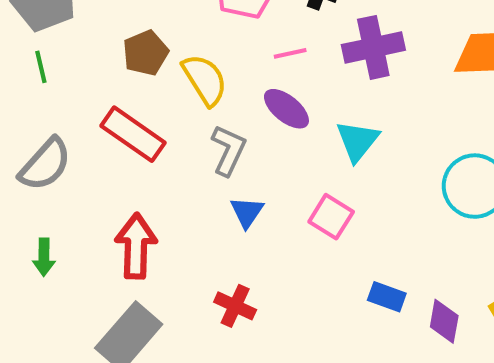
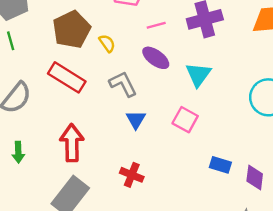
brown pentagon: (146, 53) -> (72, 29), size x1.4
yellow semicircle: (205, 80) -> (107, 43), size x0.6
gray L-shape: (228, 150) -> (123, 84), turned -48

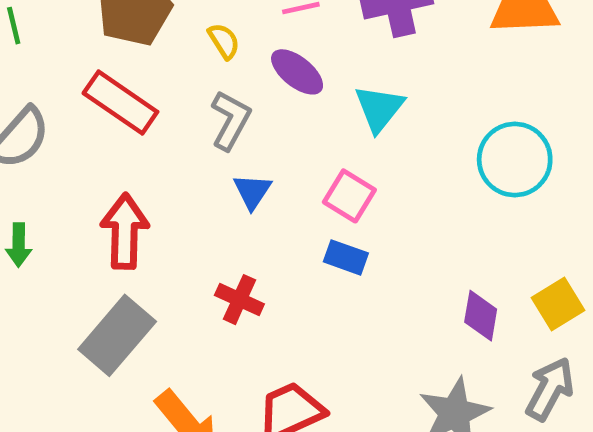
yellow semicircle: (107, 43) -> (224, 41), moved
gray L-shape: (123, 84) -> (231, 120), turned 52
blue rectangle: (220, 165) -> (346, 257), moved

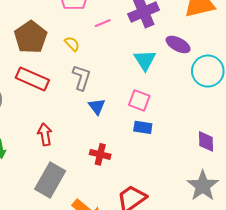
purple ellipse: (297, 72) -> (178, 44), moved
red arrow: (125, 231) -> (45, 134), size x0.7

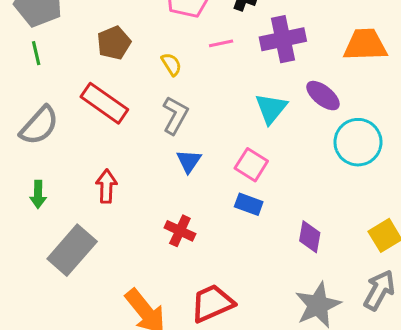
brown pentagon: (31, 37) -> (114, 43), size x0.7
purple diamond: (206, 141) -> (310, 237), moved
gray rectangle: (50, 180) -> (72, 250), moved

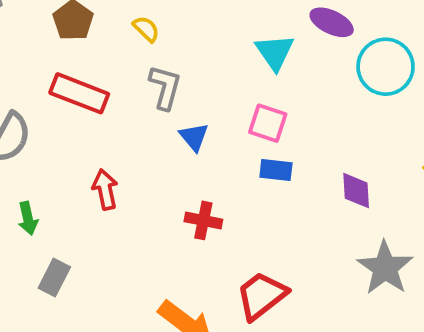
gray rectangle: (72, 250) -> (54, 278), moved, size x0.6

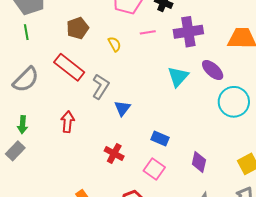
gray L-shape: (165, 87) -> (101, 87), moved
pink square: (268, 123) -> (154, 169), moved
gray rectangle: (54, 278) -> (15, 151), moved

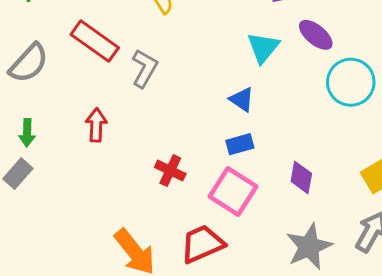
blue triangle: (122, 108) -> (242, 99), moved, turned -30
blue rectangle: (160, 139) -> (240, 144), turned -36
pink square: (154, 169) -> (233, 192), size x1.4

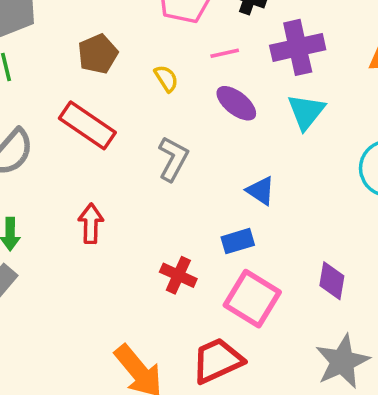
purple ellipse: (316, 35) -> (236, 103), moved
cyan triangle: (263, 48) -> (306, 112), moved
gray L-shape: (144, 68) -> (173, 159), moved
blue rectangle: (240, 144) -> (238, 241), moved

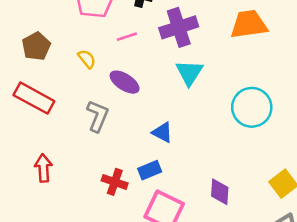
purple ellipse: (236, 103) -> (125, 82), moved
red cross: (178, 275) -> (115, 182), moved

